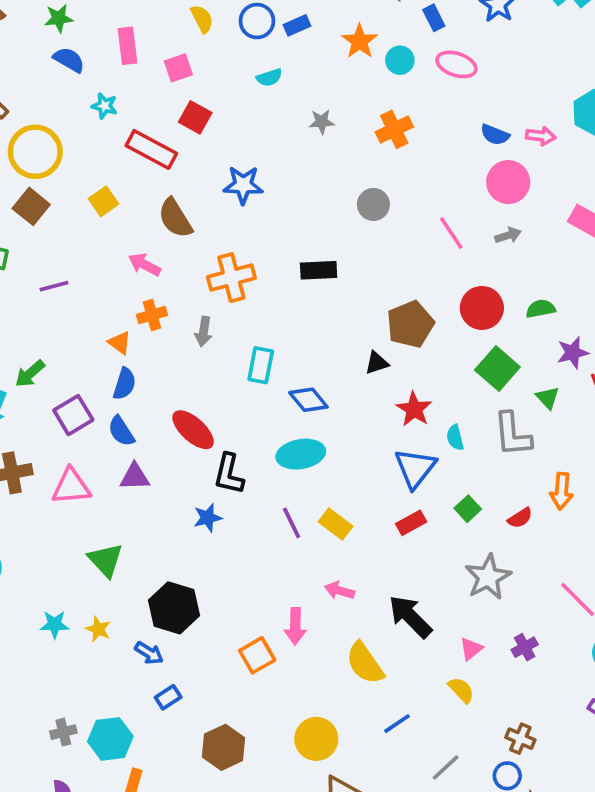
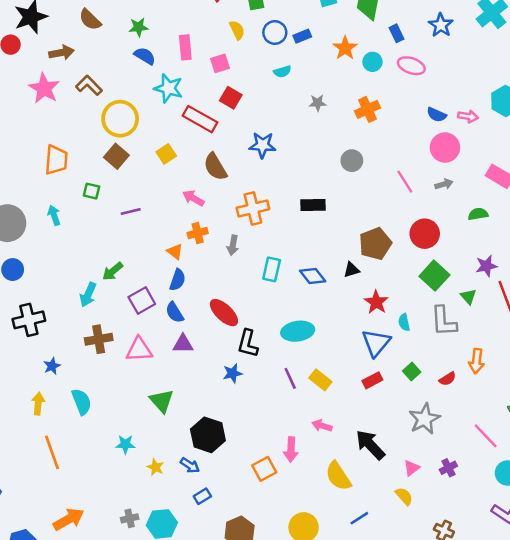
cyan star: (105, 106) -> (168, 88), size x1.6
green semicircle: (541, 309) -> (478, 214), moved
blue diamond: (308, 400) -> (313, 276), moved
yellow star: (98, 629) -> (155, 467), moved

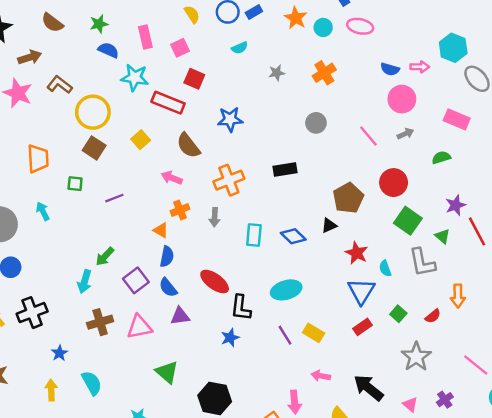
pink triangle: (412, 468) -> (410, 404), turned -35

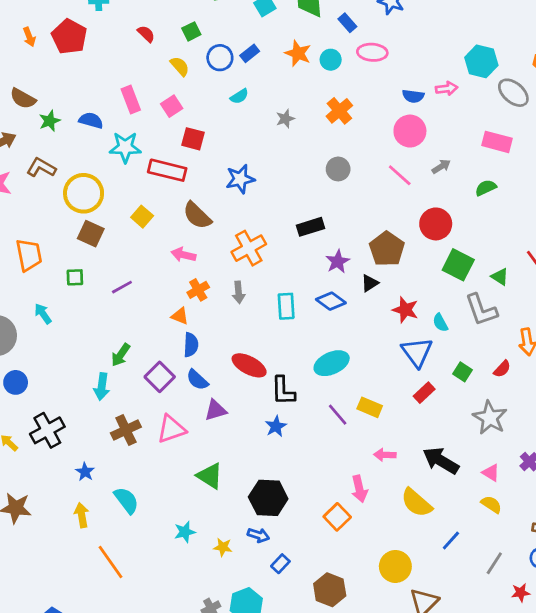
green star: (99, 24) -> (50, 121), moved
pink circle: (402, 99) -> (410, 131), moved
purple star: (456, 205) -> (338, 262), moved

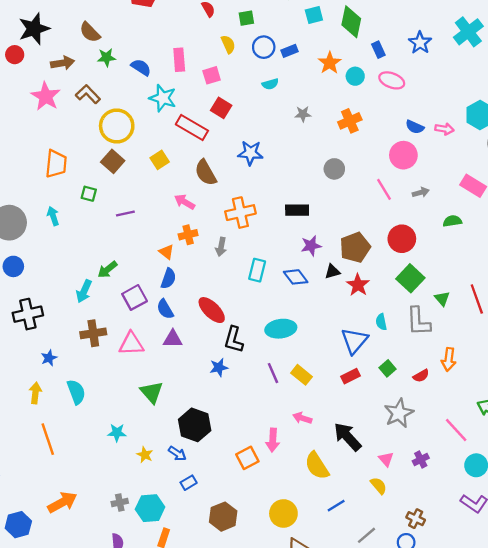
red star: (405, 310) -> (358, 285), moved

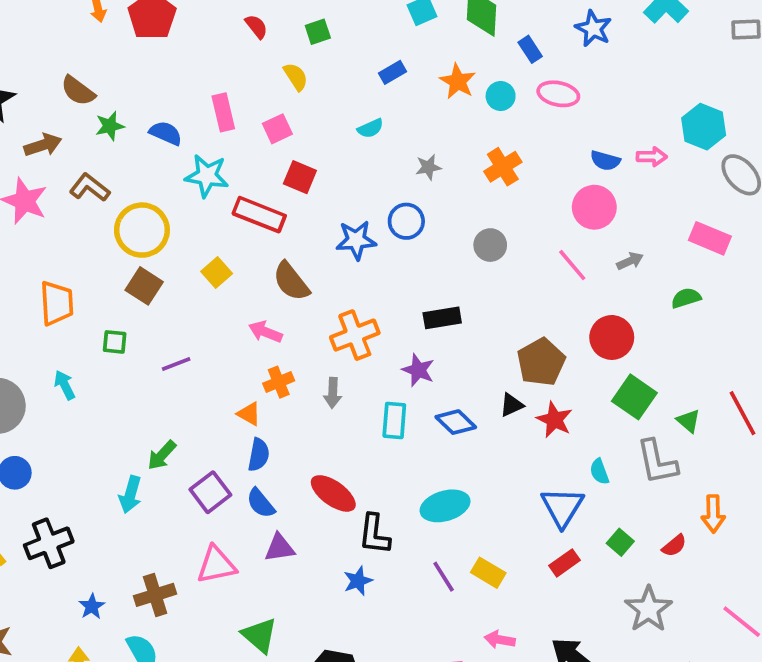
blue circle: (264, 47) -> (406, 221), moved
purple star: (311, 246) -> (418, 370), moved, turned -30
brown cross: (93, 333) -> (155, 595), moved

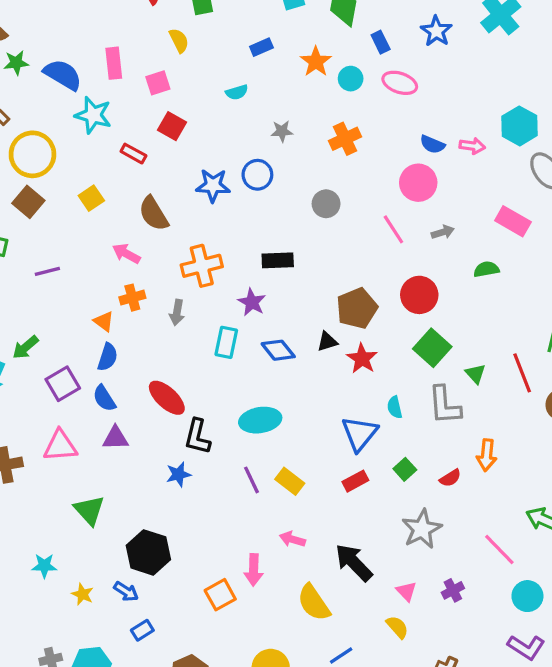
blue semicircle: (166, 133) -> (63, 75), size x1.4
red rectangle: (259, 215) -> (133, 154), size x0.6

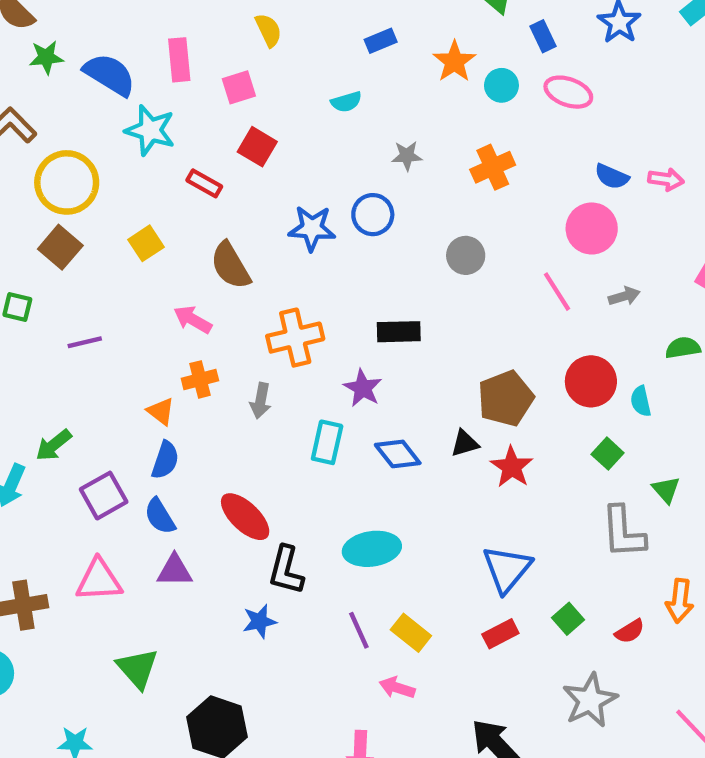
green square: (432, 348) -> (608, 454), size x0.6
cyan semicircle: (395, 407) -> (641, 401), moved
pink arrow: (292, 539) -> (397, 688), moved

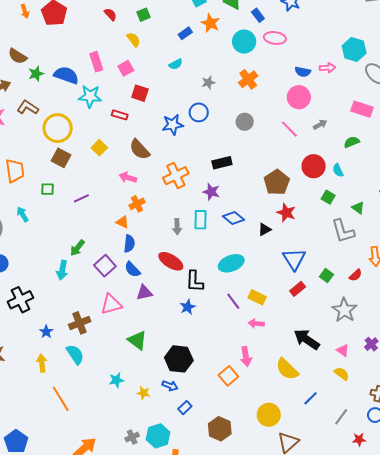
orange star: (454, 62) -> (210, 23), moved
cyan circle: (501, 85) -> (244, 42), size x1.5
gray arrow: (261, 401) -> (177, 227), moved
black triangle: (465, 443) -> (265, 229), moved

